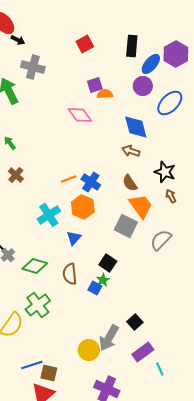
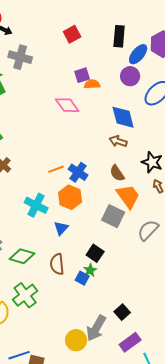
cyan cross: (49, 215) -> (36, 205), turned -30

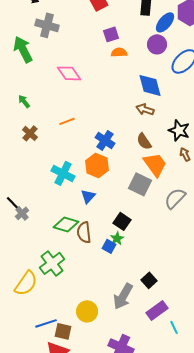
purple square: (82, 75) -> (111, 34), moved
pink diamond: (67, 105) -> (69, 73), moved
orange line: (56, 169) -> (67, 121), moved
green diamond: (22, 256) -> (66, 224), moved
yellow circle: (76, 340) -> (87, 311), moved

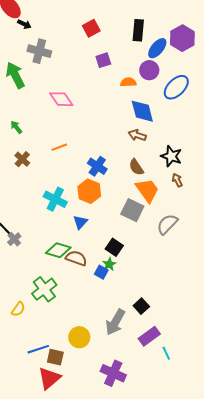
orange semicircle: (119, 52) -> (128, 82), moved
brown semicircle: (84, 232) -> (76, 258), turned 115
yellow semicircle: (26, 283) -> (18, 309), size x0.6

